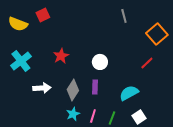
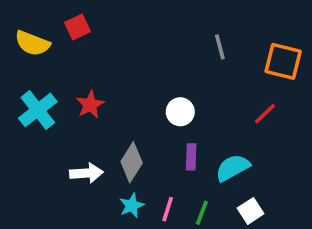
gray line: (124, 16) -> (220, 47), moved
orange square: (157, 34) -> (283, 61), turned -35
red star: (61, 56) -> (90, 105), moved
purple rectangle: (95, 87) -> (191, 157), moved
white arrow: (42, 88) -> (86, 173), moved

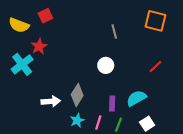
gray line: (220, 47) -> (114, 32), moved
orange square: (283, 61) -> (155, 21), moved
red star: (90, 105) -> (39, 46), moved
purple rectangle: (191, 157) -> (112, 104), moved

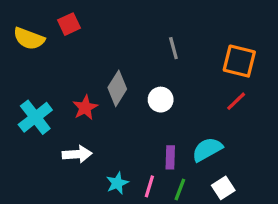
orange square: (155, 21) -> (239, 61), moved
red star: (39, 46) -> (85, 108), moved
cyan cross: (22, 64) -> (35, 117), moved
gray diamond: (77, 95) -> (117, 88), moved

